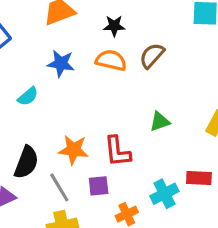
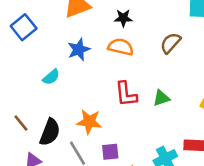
brown semicircle: (152, 56) -> (171, 43), moved
blue star: (61, 63) -> (79, 50), turned -30
red L-shape: (117, 151) -> (126, 94), moved

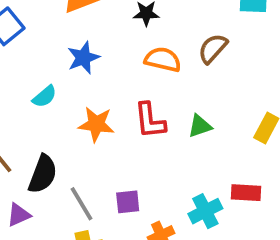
orange semicircle: (121, 47) -> (163, 60), moved
orange star: (89, 122) -> (96, 124), moved

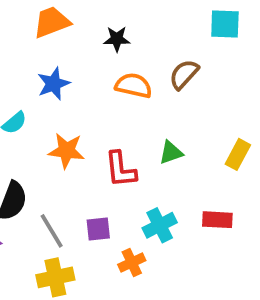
red L-shape: (150, 121) -> (121, 169), moved
cyan cross: (205, 211) -> (160, 225), moved

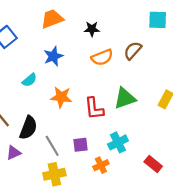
orange semicircle: (134, 86) -> (102, 57), turned 145
green triangle: (171, 153) -> (125, 98), size x1.5
red rectangle: (217, 220) -> (153, 164), moved, turned 36

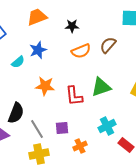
cyan semicircle: (29, 80) -> (18, 62), moved
cyan cross: (118, 142) -> (107, 126), moved

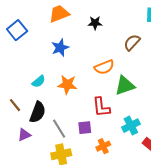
orange semicircle: (81, 51) -> (104, 67), moved
cyan semicircle: (18, 62) -> (39, 81), moved
red L-shape: (74, 96) -> (101, 107), moved

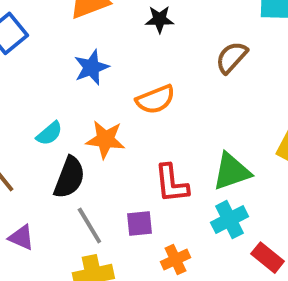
orange semicircle: (104, 67) -> (155, 99), moved
green triangle: (125, 86) -> (232, 171), moved
black semicircle: (38, 112) -> (69, 177), moved
purple triangle: (24, 135) -> (21, 238), turned 48

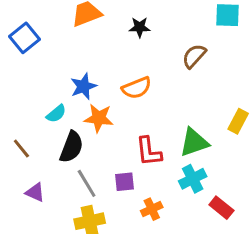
blue star: (91, 67) -> (84, 86), moved

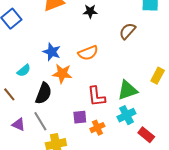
blue star: (84, 86) -> (52, 52), turned -30
cyan semicircle: (56, 114) -> (24, 70), moved
gray line: (87, 183) -> (40, 121), moved
orange cross: (152, 209) -> (97, 128), moved

